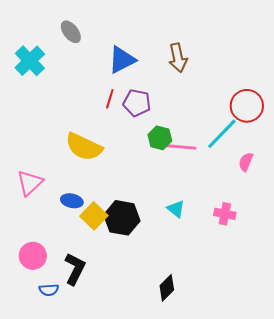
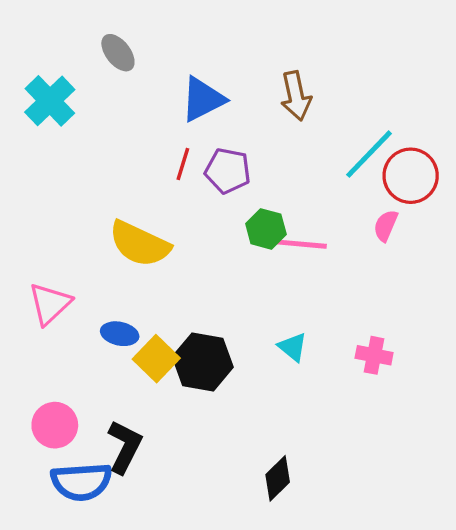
cyan line: (222, 134) -> (369, 154), moved
pink semicircle: (246, 162) -> (386, 226), moved
blue semicircle: (49, 290) -> (81, 482), size x1.8

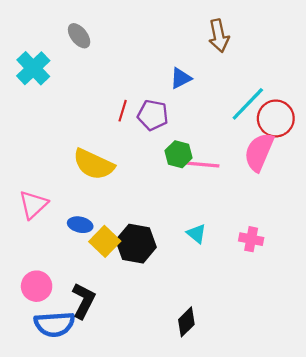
brown arrow: (296, 96) -> (219, 36), moved
blue triangle: (203, 99) -> (181, 78), moved, size x0.7
pink semicircle: (386, 226) -> (259, 152), size x1.8

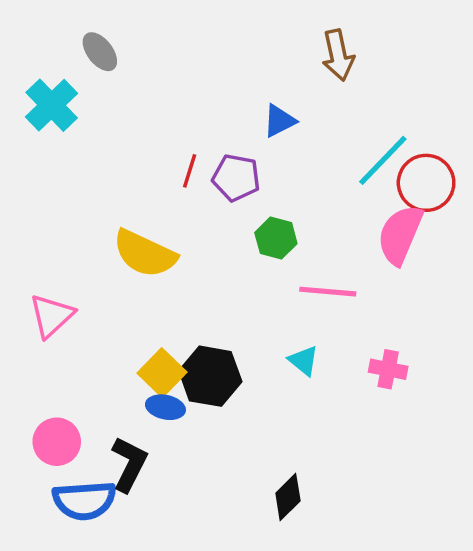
gray ellipse: (79, 36) -> (100, 52), moved
pink line: (201, 164) -> (328, 292), moved
blue ellipse: (80, 225) -> (165, 407), moved

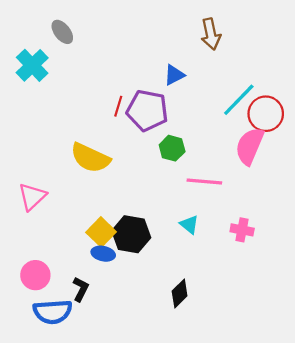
purple pentagon: (236, 178) -> (147, 110), size x1.4
black L-shape: (129, 464) -> (81, 289), size x0.7
black diamond: (288, 497) -> (180, 293), moved

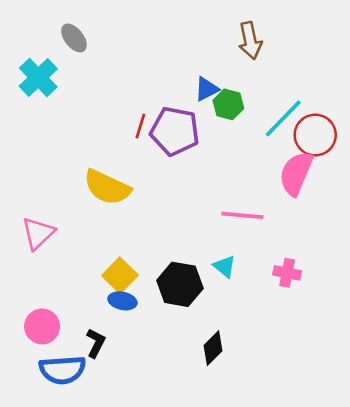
green hexagon: (172, 148) -> (228, 104), moved
black hexagon: (131, 234) -> (180, 284), moved

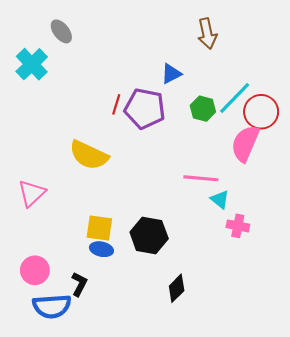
green hexagon: (228, 104) -> (203, 109), moved
cyan triangle: (225, 266) -> (220, 199), moved
yellow square: (120, 275) -> (99, 228), turned -36

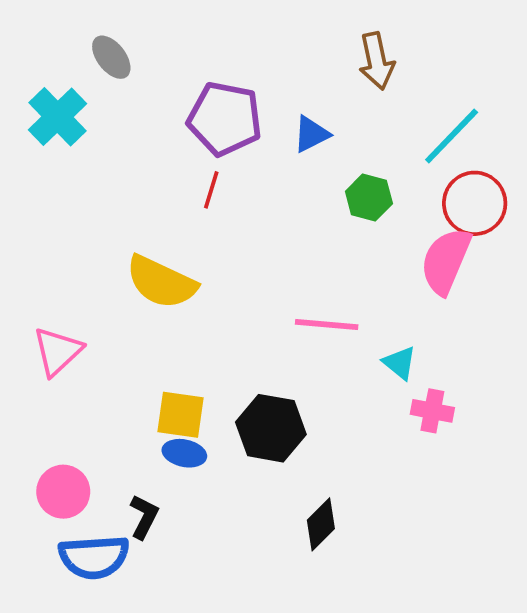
cyan line: (235, 98) -> (452, 136), moved
purple pentagon: (145, 109) -> (225, 119), moved
pink line: (201, 178) -> (327, 324), moved

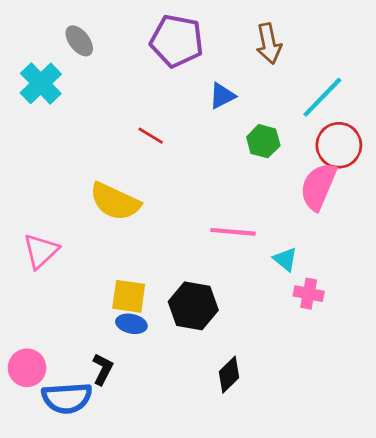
purple pentagon: (225, 119) -> (177, 41), moved
red line: (211, 190) -> (151, 136), turned -76
pink circle: (63, 492) -> (27, 368), moved

